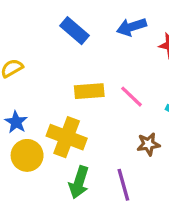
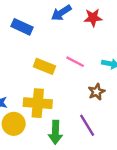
yellow rectangle: (89, 91) -> (44, 66), turned 42

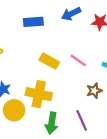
blue rectangle: (22, 27) -> (33, 22), turned -36

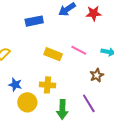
yellow cross: (39, 94) -> (47, 85), size x0.7

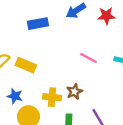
yellow rectangle: (53, 54) -> (26, 65), moved
brown star: (97, 75) -> (74, 92), moved

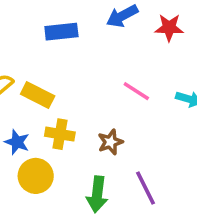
yellow cross: (52, 97) -> (60, 134), moved

